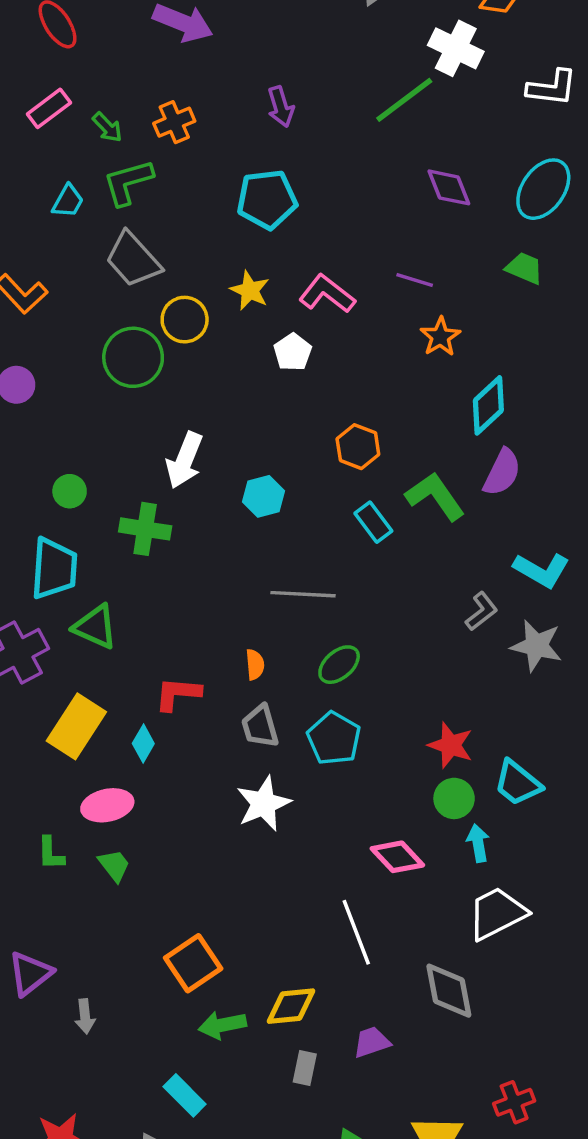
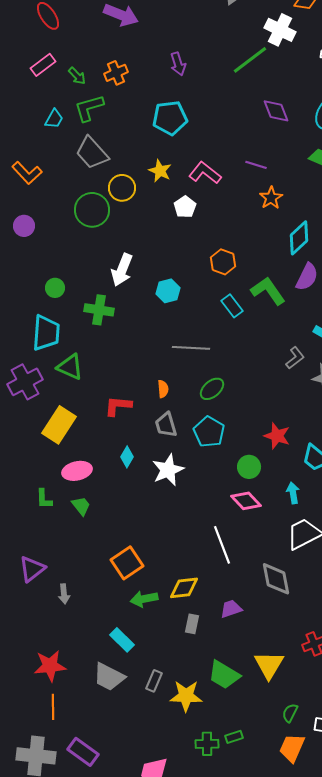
cyan diamond: (143, 744) -> (127, 457), moved
green circle: (454, 798) -> (249, 467), moved

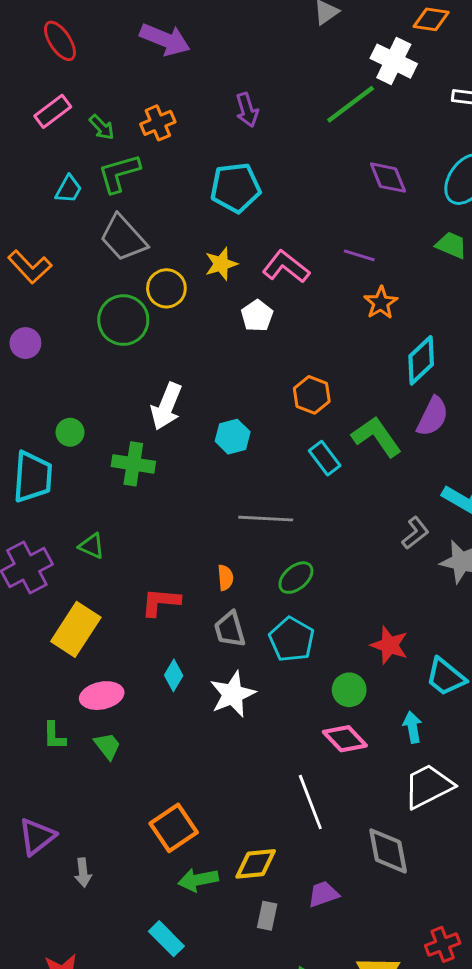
yellow star: (160, 171) -> (221, 264), turned 30
cyan trapezoid: (46, 333) -> (33, 477), moved
green triangle: (70, 367) -> (92, 546), size x0.7

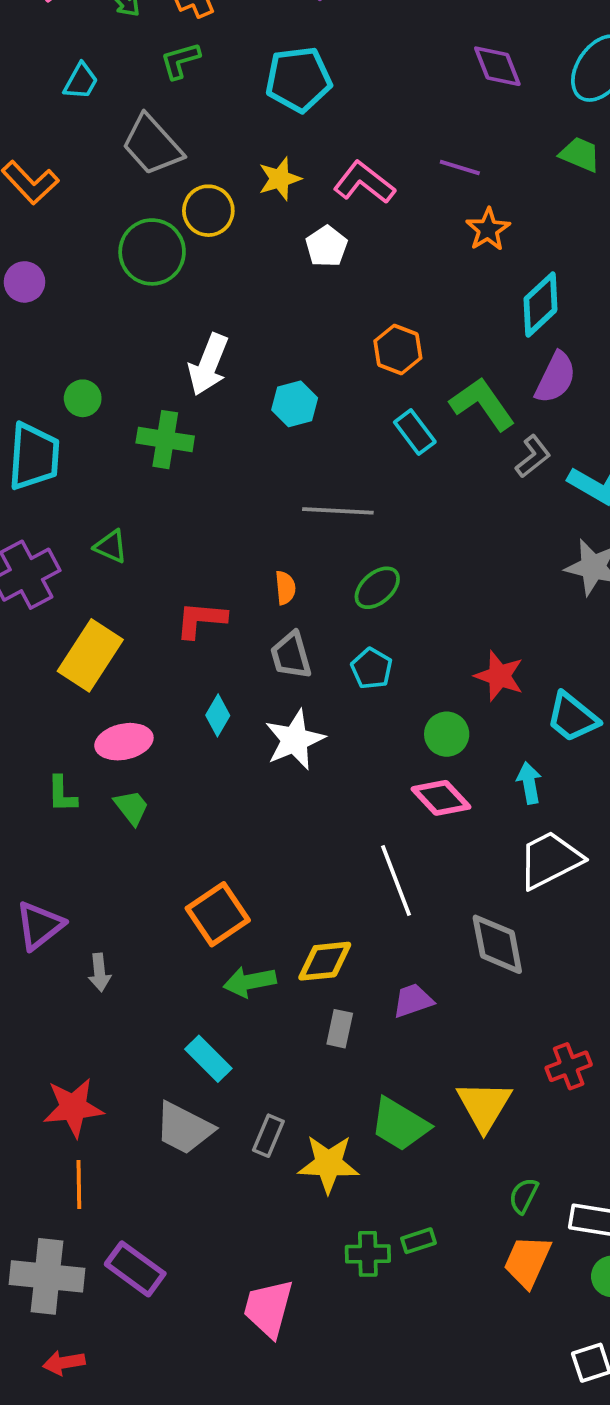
green L-shape: (119, 173) -> (180, 61), moved, size x0.7
gray L-shape: (415, 533) -> (533, 456), moved
cyan pentagon: (292, 639) -> (372, 668), size x0.7

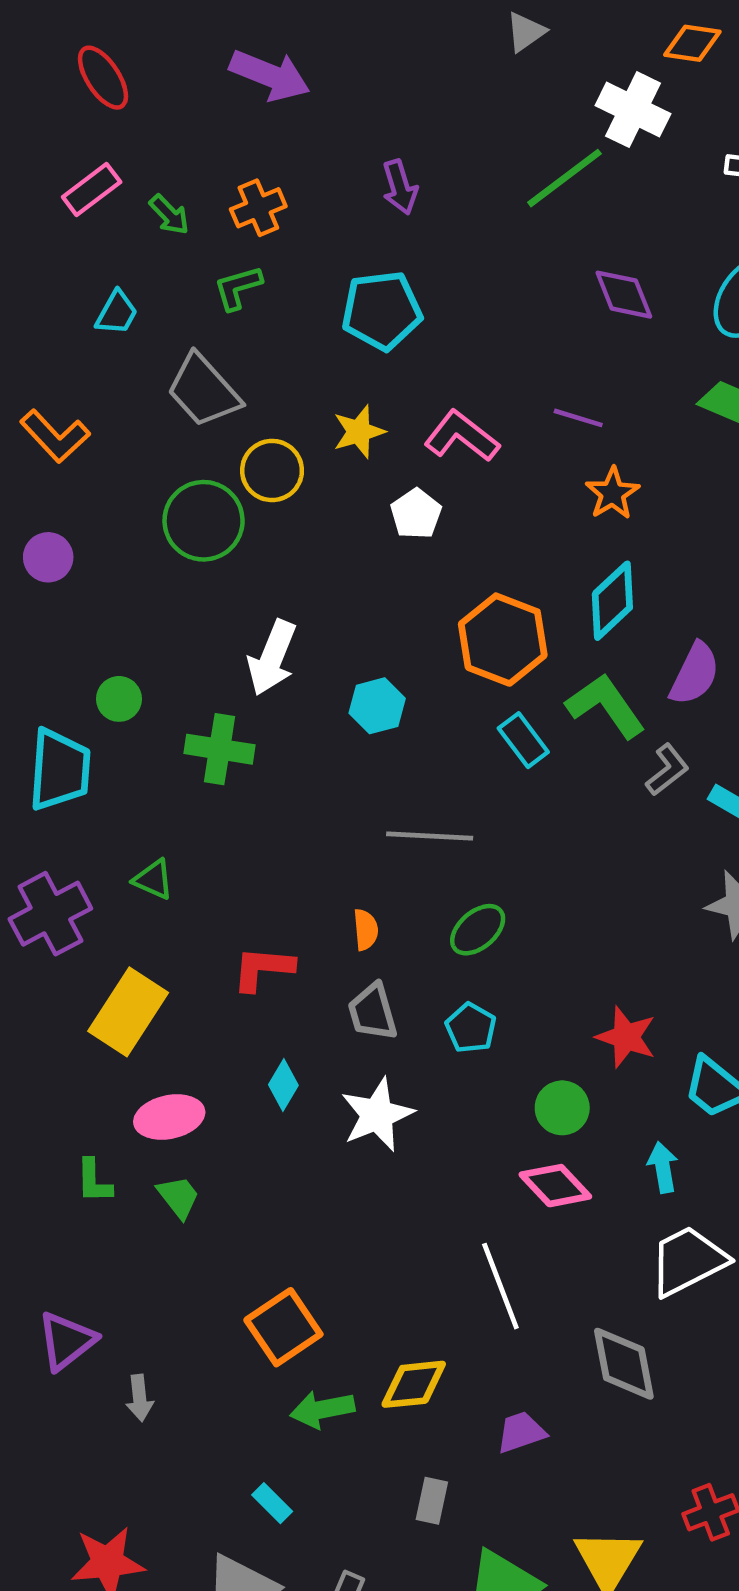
cyan diamond: (540, 304) -> (612, 601), moved
orange hexagon: (398, 349) -> (503, 640), size x1.5
gray rectangle: (340, 1029) -> (432, 1501), moved
cyan rectangle: (208, 1059) -> (272, 1503), size x0.7

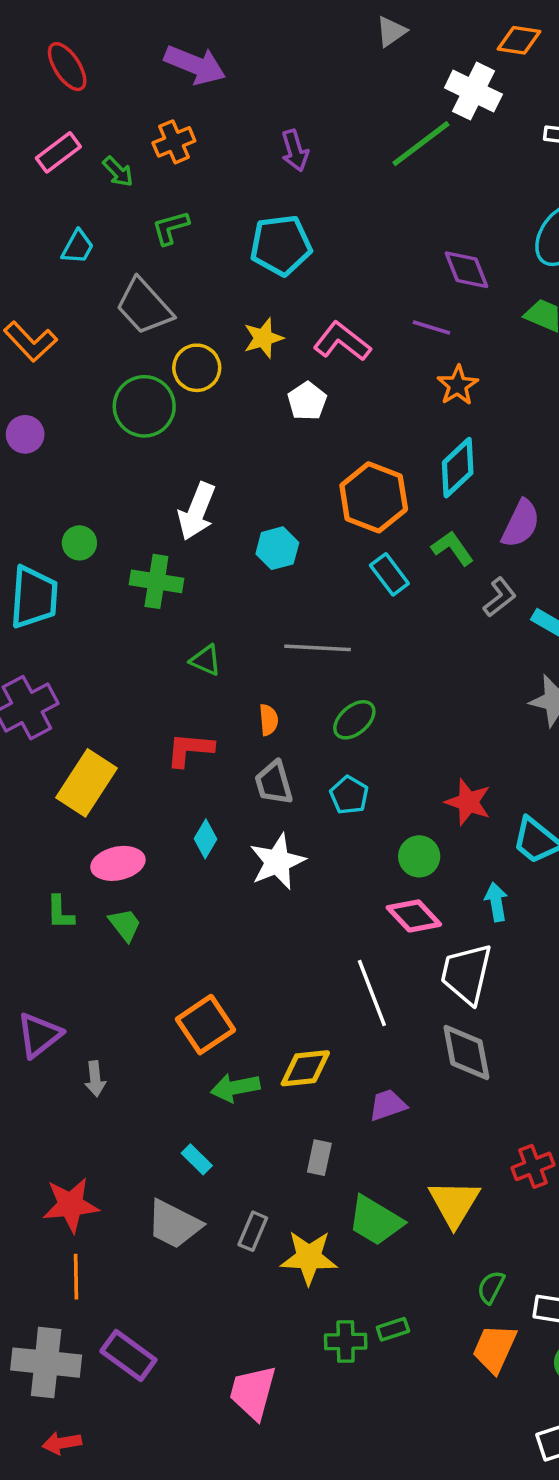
orange cross: (258, 208) -> (174, 142), moved
purple diamond: (624, 295) -> (466, 270), moved
green L-shape: (606, 706) -> (452, 548), size x0.7
green triangle: (153, 879) -> (206, 660), moved
white trapezoid: (688, 1261) -> (466, 974), moved, turned -50

